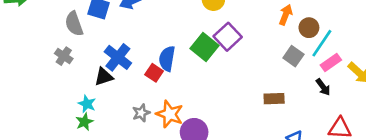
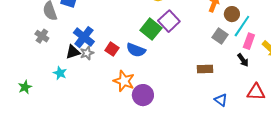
blue semicircle: (167, 59) -> (136, 50), moved, turned -78
pink rectangle: (331, 63) -> (249, 41), turned -35
gray star: (141, 113) -> (87, 53), moved
green star: (84, 122) -> (25, 87), moved

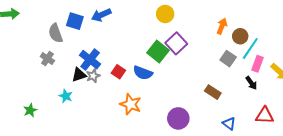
brown rectangle: (205, 69) -> (213, 92), turned 35
purple circle: (143, 95) -> (178, 118), moved

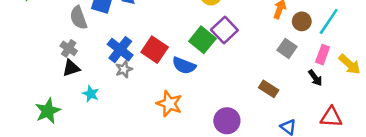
cyan line: (250, 48) -> (329, 21), moved
red square: (118, 72) -> (155, 50), moved, size x1.5
black triangle: (79, 75) -> (71, 68), moved
green star: (30, 110) -> (48, 111), size x1.5

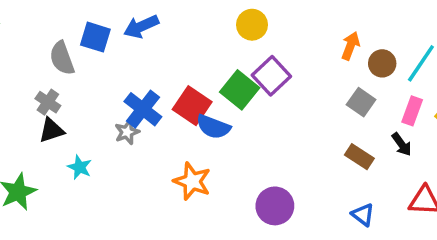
blue cross: (120, 50) -> (143, 109), moved
red square: (155, 50) -> (192, 106), moved
brown rectangle: (269, 89) -> (359, 157), moved

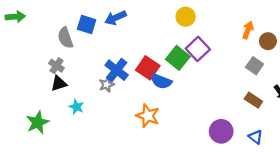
purple circle: (275, 206) -> (221, 131), moved

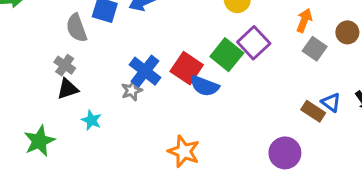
orange arrow: (248, 30) -> (304, 20), moved
gray square: (255, 66) -> (315, 49), moved
brown rectangle: (253, 100) -> (313, 111), moved
orange star: (148, 116) -> (184, 151), moved
blue triangle: (256, 137) -> (331, 102), moved

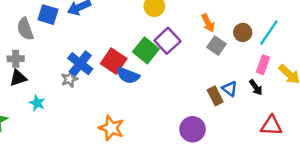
orange arrow: (304, 20) -> (208, 23), turned 132
gray cross: (65, 65) -> (16, 59), turned -35
brown rectangle: (313, 111) -> (215, 96), turned 30

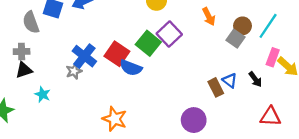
gray square: (216, 46) -> (236, 39), moved
pink rectangle: (263, 65) -> (273, 57), moved

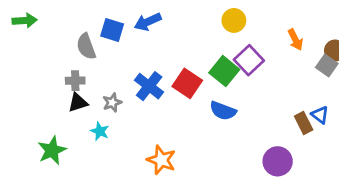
blue semicircle: (131, 68) -> (223, 111), moved
gray star: (74, 71) -> (112, 103), moved
orange star: (115, 119) -> (161, 160), moved

